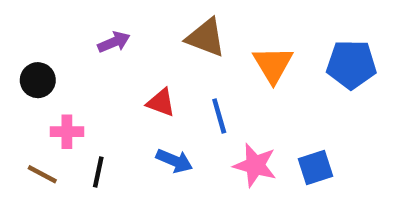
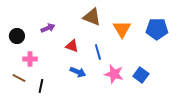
purple arrow: (114, 42) -> (48, 28), moved
blue square: (316, 167) -> (141, 75), turned -35
black line: (98, 172) -> (41, 86), moved

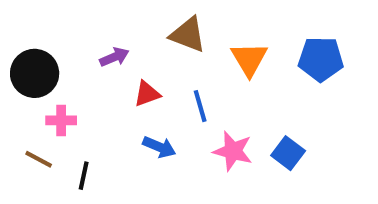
purple arrow: (48, 28) -> (114, 57), moved
black circle: (17, 36) -> (35, 73), size x1.5
red triangle: (72, 46) -> (147, 94), turned -40

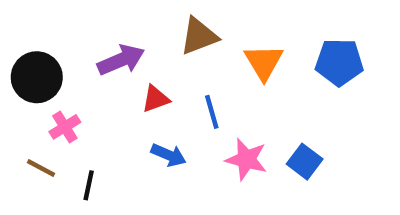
brown triangle: (188, 35) -> (199, 36), turned -42
purple arrow: (114, 57) -> (121, 60), size x1.5
pink cross: (61, 120) -> (65, 127), turned -32

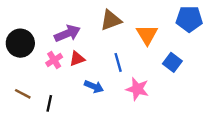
blue pentagon: (339, 62) -> (189, 19), moved
red triangle: (156, 99) -> (77, 59), moved
pink cross: (65, 127) -> (54, 60), moved
blue square: (305, 162) -> (172, 62), moved

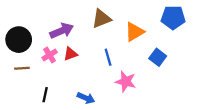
orange triangle: (147, 35) -> (134, 32), turned 30
blue arrow: (94, 87) -> (86, 98), moved
brown line: (23, 94) -> (22, 68), moved, turned -32

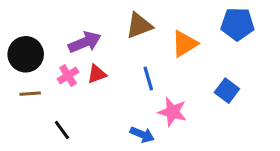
blue square: (158, 57) -> (227, 91), moved
black line: (45, 95) -> (62, 130), turned -48
blue arrow: (86, 98) -> (142, 135), moved

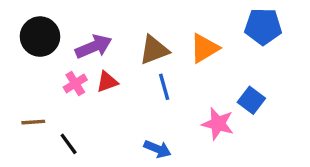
brown triangle: (139, 26) -> (154, 50), moved
black circle: (26, 54) -> (40, 37), moved
brown line: (30, 94) -> (33, 122), moved
pink star: (172, 112) -> (218, 124), moved

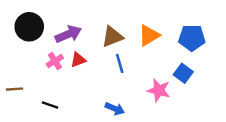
blue pentagon: (263, 26) -> (192, 38), moved
brown line: (33, 122) -> (15, 89), moved
black line: (69, 144) -> (50, 105), turned -35

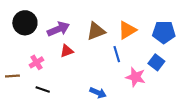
pink cross: (55, 61) -> (36, 62), moved
blue line: (120, 63) -> (117, 54), moved

